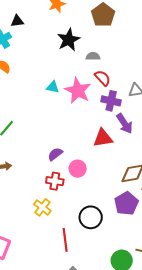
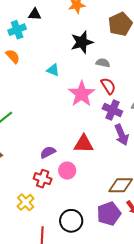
cyan triangle: (53, 87) -> (53, 70), moved
red triangle: (103, 138) -> (84, 144), moved

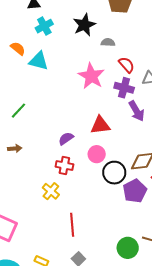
cyan cross: (17, 30) -> (44, 26), moved
cyan triangle: (53, 70) -> (39, 61), moved, size x1.5
red semicircle: (108, 86) -> (127, 65), moved
pink circle: (67, 171) -> (97, 154), moved
black circle: (71, 221) -> (114, 173), moved

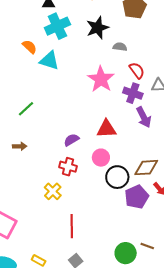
cyan cross: (44, 26) -> (57, 26), size x1.4

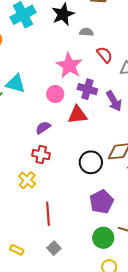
cyan triangle: (49, 61) -> (16, 84), moved
purple cross: (133, 93) -> (87, 89), moved
pink circle: (101, 158) -> (55, 94), moved
purple pentagon: (137, 197) -> (101, 202), moved

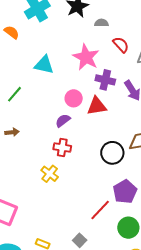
cyan triangle: (16, 84) -> (44, 65), moved
pink circle: (55, 94) -> (74, 98), moved
red line: (48, 214) -> (100, 210), moved, turned 50

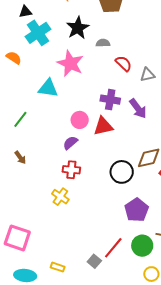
pink star: (86, 57) -> (70, 63), moved
brown arrow: (12, 132) -> (20, 158), turned 64
red line: (100, 210) -> (113, 248), moved

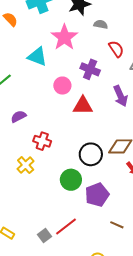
purple cross: (110, 100) -> (90, 69), moved
pink circle: (80, 120) -> (62, 86), moved
purple semicircle: (70, 143) -> (18, 116), moved
green circle: (142, 246) -> (71, 180), moved

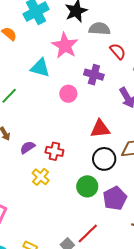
gray semicircle: (101, 24) -> (99, 29), size x1.5
red triangle: (83, 106) -> (100, 129), moved
purple semicircle: (18, 116) -> (28, 147), moved

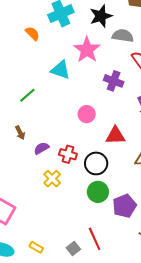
pink circle: (68, 94) -> (87, 114), moved
black circle: (104, 159) -> (96, 163), moved
red line: (88, 233) -> (95, 239), turned -75

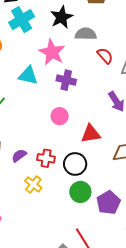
purple cross: (114, 81) -> (66, 80), moved

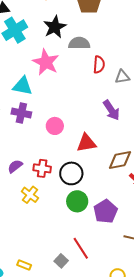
red semicircle: (105, 56) -> (99, 65), turned 48
purple cross: (66, 80) -> (21, 113), moved

